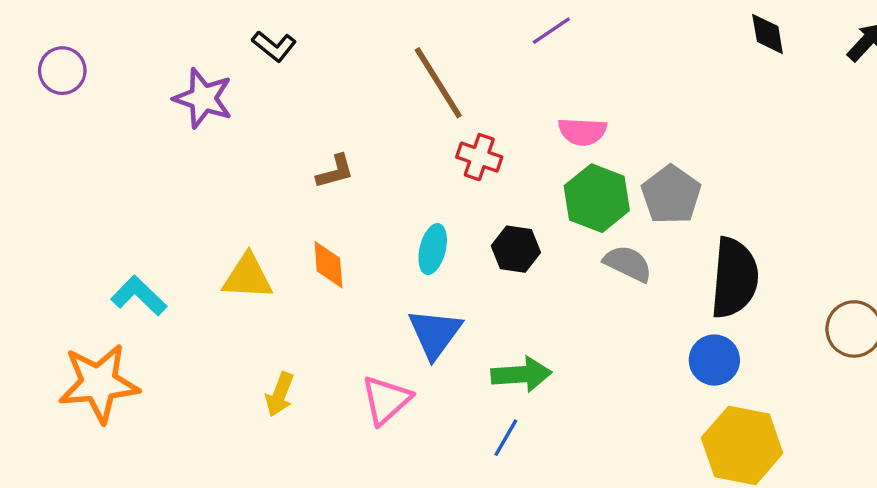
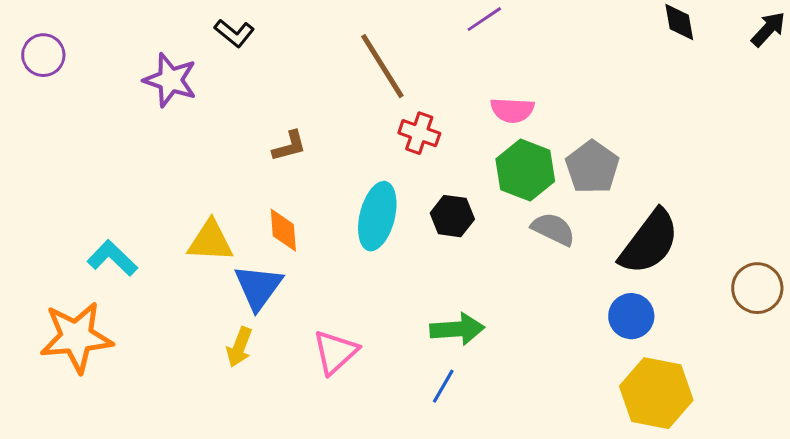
cyan ellipse: (433, 249) -> (377, 216), size x1.5
black semicircle: (734, 278) -> (649, 242), turned 32
blue triangle: (435, 333) -> (258, 287), moved

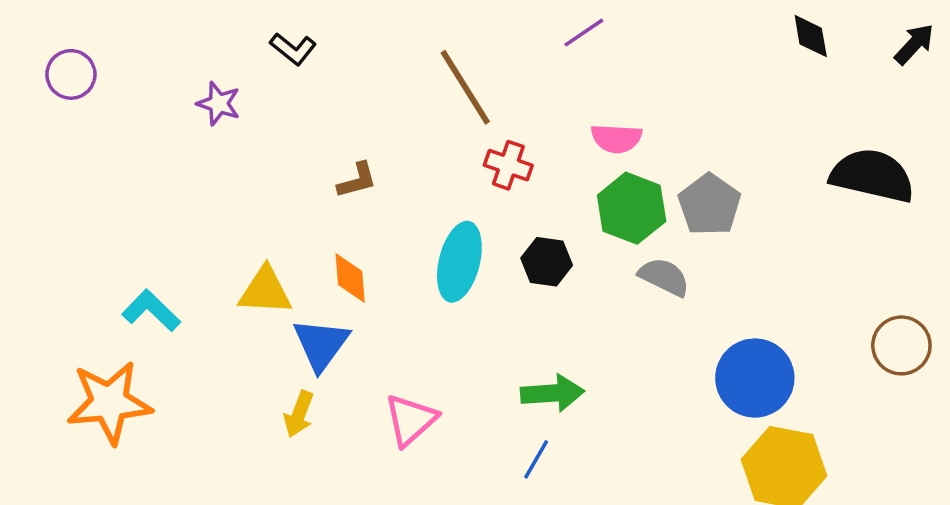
purple star: (170, 80) -> (219, 104), size x0.7
black semicircle: (649, 242) -> (872, 176), moved, turned -114
blue circle: (631, 316) -> (755, 378), size x1.5

